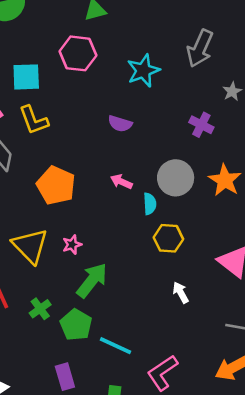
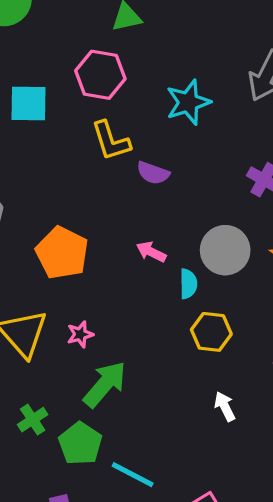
yellow L-shape: (34, 120) -> (111, 141), moved

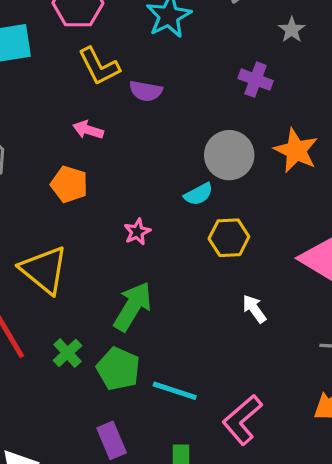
pink arrow: (151, 252) -> (88, 130), moved
orange pentagon: (62, 253) -> (69, 184), size x0.7
cyan semicircle: (188, 284) -> (198, 194), turned 72
pink star: (80, 334) -> (137, 232), moved

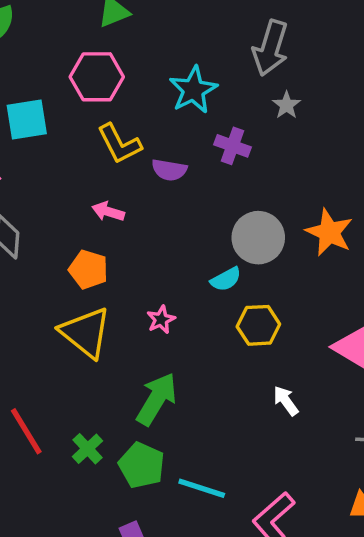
gray star: (292, 30) -> (287, 105), moved
purple cross: (256, 80) -> (232, 146), moved
yellow triangle: (44, 270) -> (86, 333), moved

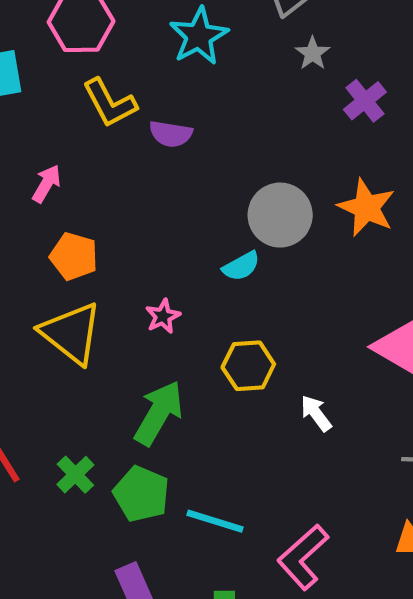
purple cross: (232, 146) -> (365, 101), moved, turned 32
pink arrow: (108, 212) -> (46, 184), moved, turned 104
yellow hexagon: (258, 325) -> (248, 366), moved

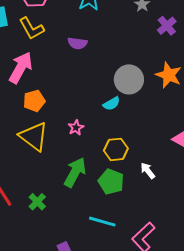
yellow L-shape: (110, 103) -> (31, 28), moved
pink arrow: (46, 184) -> (21, 68), size x1.8
orange pentagon: (74, 256) -> (34, 101), turned -30
green pentagon: (141, 494) -> (111, 182), moved

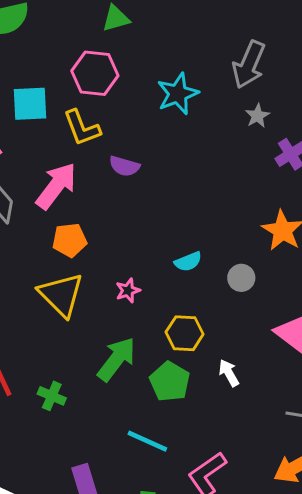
purple semicircle: (77, 43) -> (124, 166), moved
gray circle: (129, 79) -> (241, 278), moved, size x0.6
green cross: (37, 202) -> (52, 396), turned -30

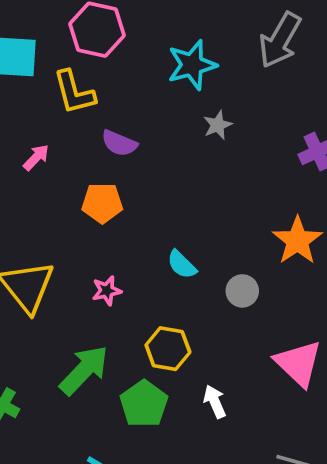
gray star: (257, 116) -> (218, 125), moved
pink arrow: (56, 186) -> (36, 157), size x0.5
orange pentagon: (70, 240) -> (102, 203), moved
cyan semicircle: (188, 262) -> (182, 265), turned 60

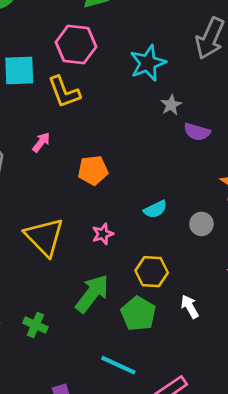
purple semicircle: (119, 143) -> (197, 132), moved
cyan semicircle: (182, 265) -> (155, 209), turned -65

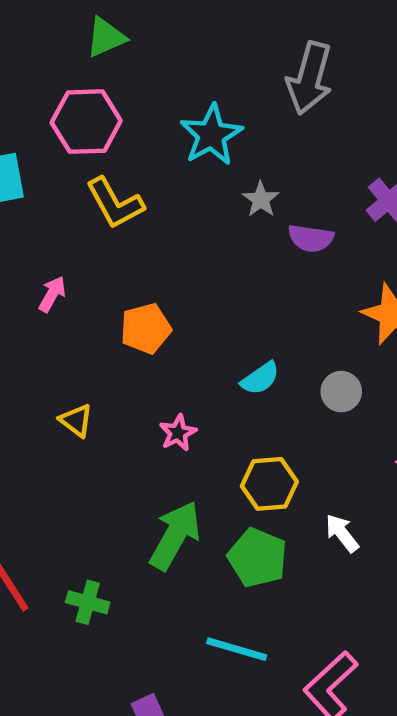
yellow L-shape: (64, 92) -> (115, 203), moved
yellow triangle: (44, 237) -> (76, 420), moved, size x0.5

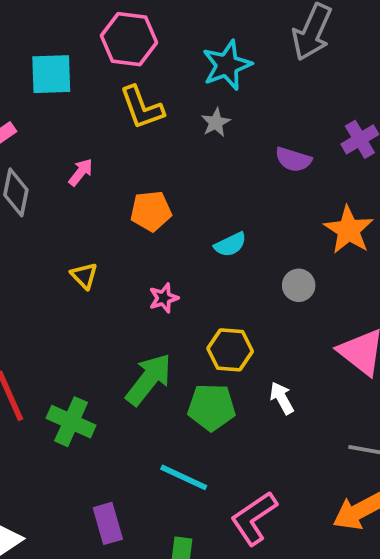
gray star: (261, 199) -> (216, 122), moved
cyan semicircle: (260, 378) -> (230, 245), moved
green pentagon: (257, 558) -> (212, 407), turned -30
green cross: (88, 602) -> (71, 422), size x1.4

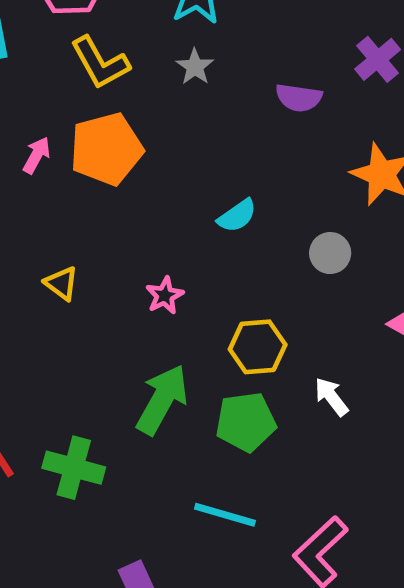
orange pentagon: (151, 211) -> (106, 149), moved, size x1.4

